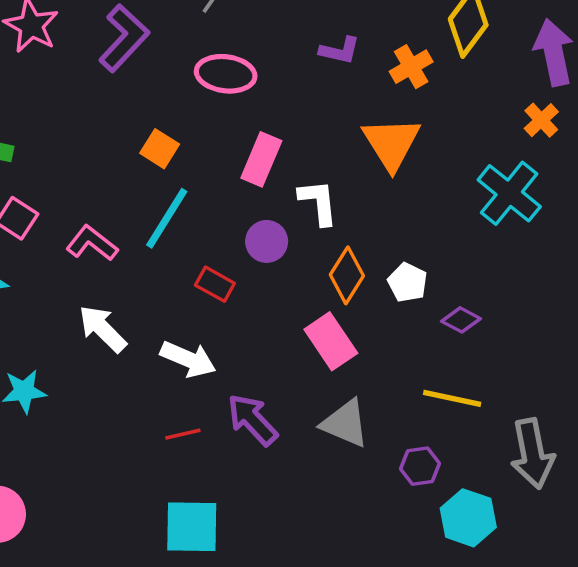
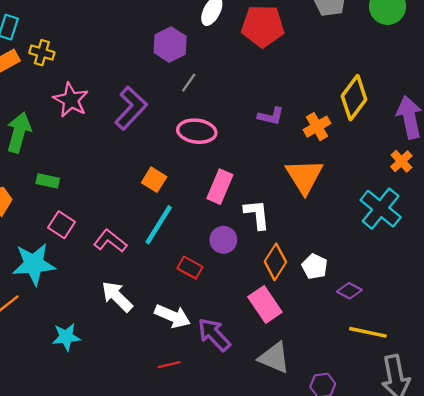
yellow line: (452, 398) -> (368, 332), moved
purple arrow: (252, 420) -> (214, 335), moved

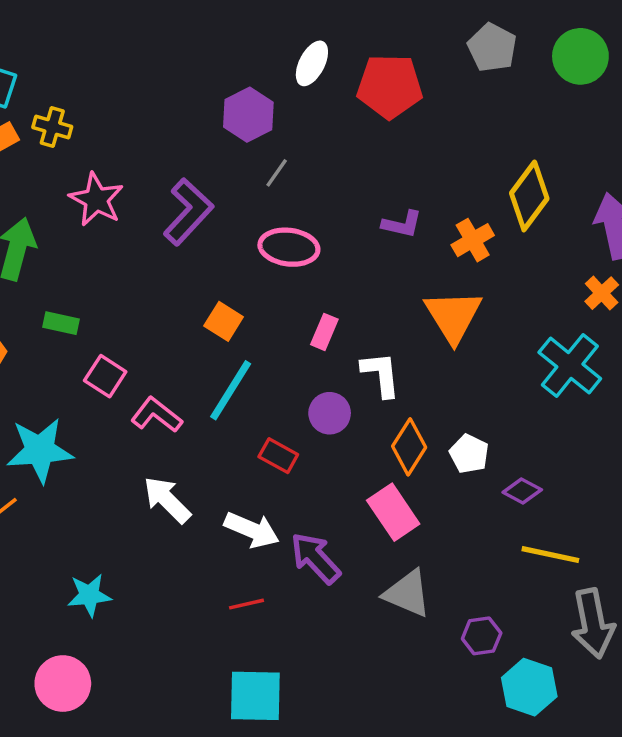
pink rectangle: (220, 187) -> (324, 332), size x0.7
pink square: (62, 225) -> (105, 376), moved
cyan star: (66, 337) -> (89, 595), moved

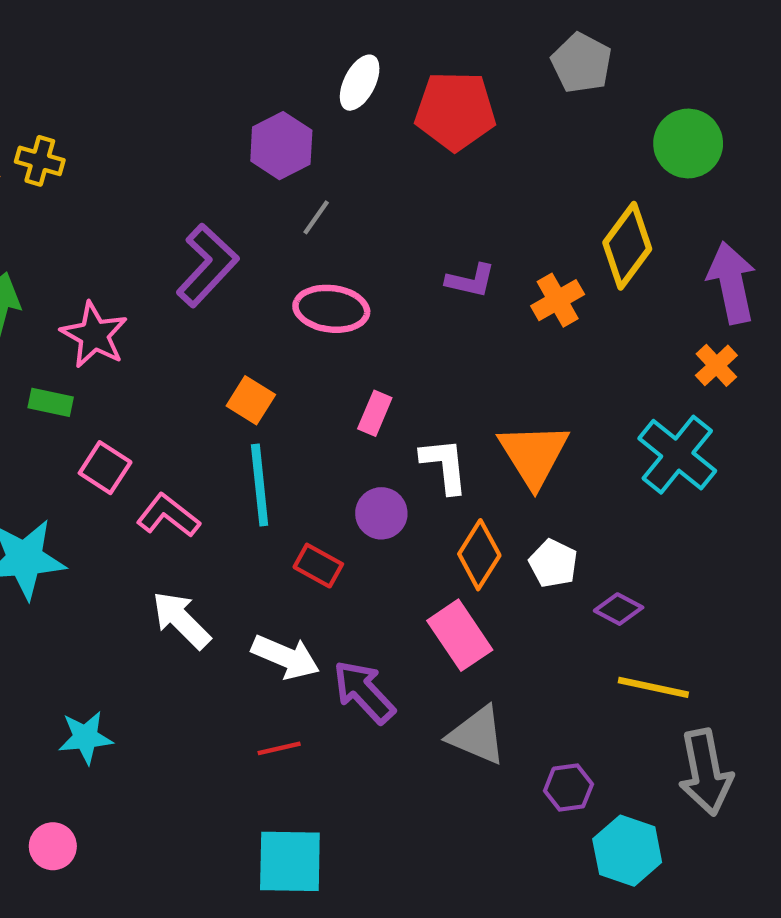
green circle: (580, 56) -> (688, 143), moved
pink star: (96, 199) -> (94, 335), moved
orange triangle: (453, 316) -> (534, 455), moved
cyan line: (231, 390) -> (260, 485), turned -38
pink circle: (63, 684) -> (53, 846), size x0.7

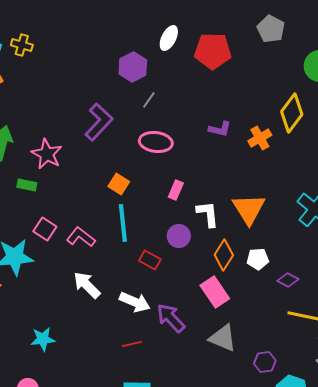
yellow cross: (40, 161) -> (22, 45), moved
pink square: (105, 468) -> (45, 229), moved
white pentagon: (553, 563) -> (258, 259), turned -30

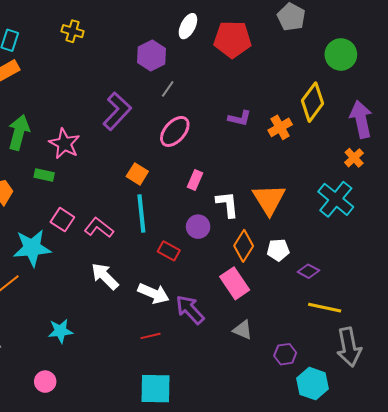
yellow cross: (22, 45) -> (73, 31), moved
pink ellipse: (156, 142) -> (175, 131), turned -56
gray triangle: (223, 338) -> (243, 330), size x0.7

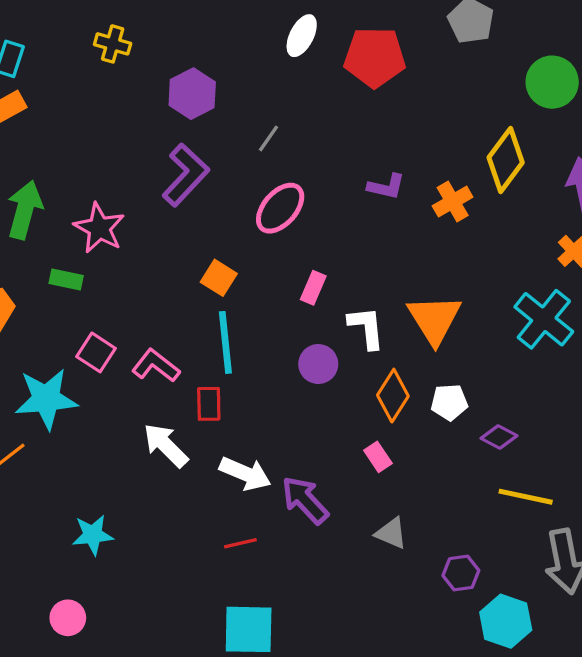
purple hexagon: (151, 55) -> (192, 94), moved
red rectangle: (169, 251) -> (209, 404), moved, turned 60
pink rectangle: (235, 283) -> (378, 457), size x0.6

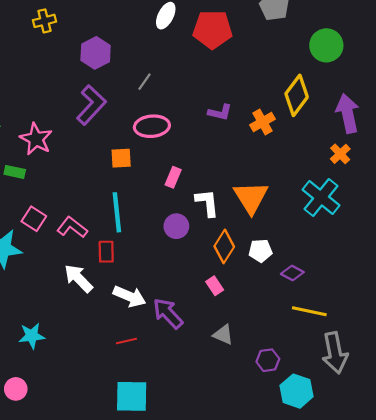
yellow cross: (113, 44) -> (44, 21), turned -30
pink ellipse: (280, 208) -> (152, 126), turned 44
orange square: (219, 278) -> (121, 158), moved, turned -35

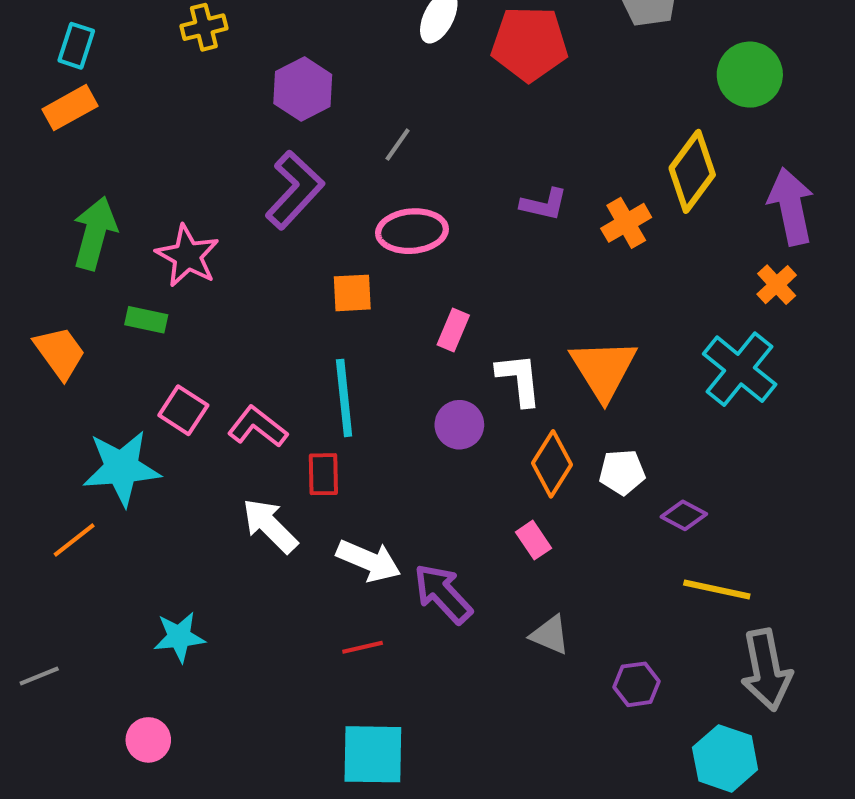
cyan hexagon: (297, 391) -> (725, 758), moved

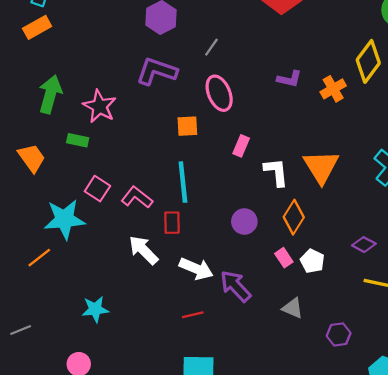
purple L-shape: (295, 190) -> (157, 71), turned -114
pink ellipse: (412, 231) -> (219, 93), turned 72
purple circle: (459, 425) -> (244, 221), moved
white pentagon: (622, 472) -> (312, 261), moved, turned 30

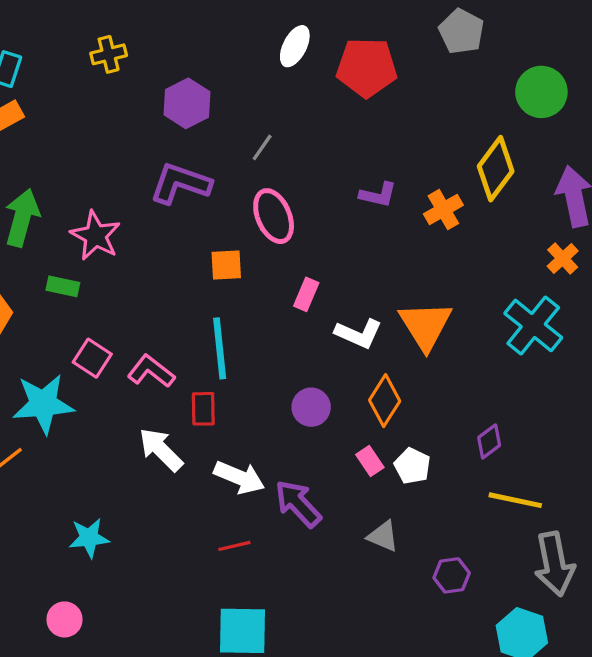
white L-shape: (276, 172) -> (358, 334), turned 120
purple diamond: (364, 245) -> (489, 441), turned -65

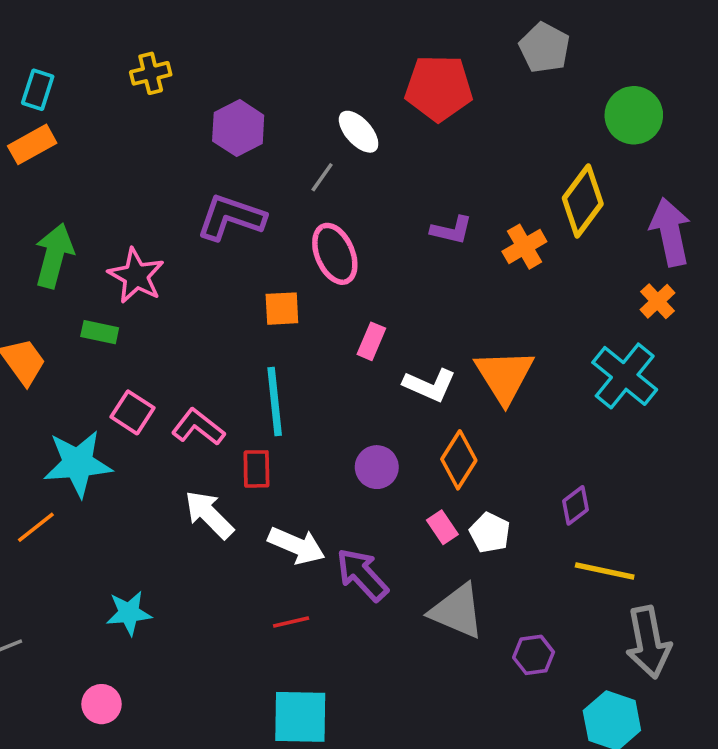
white ellipse: (295, 46) -> (359, 132), moved, turned -69
gray triangle: (383, 536) -> (457, 611), size x1.6

